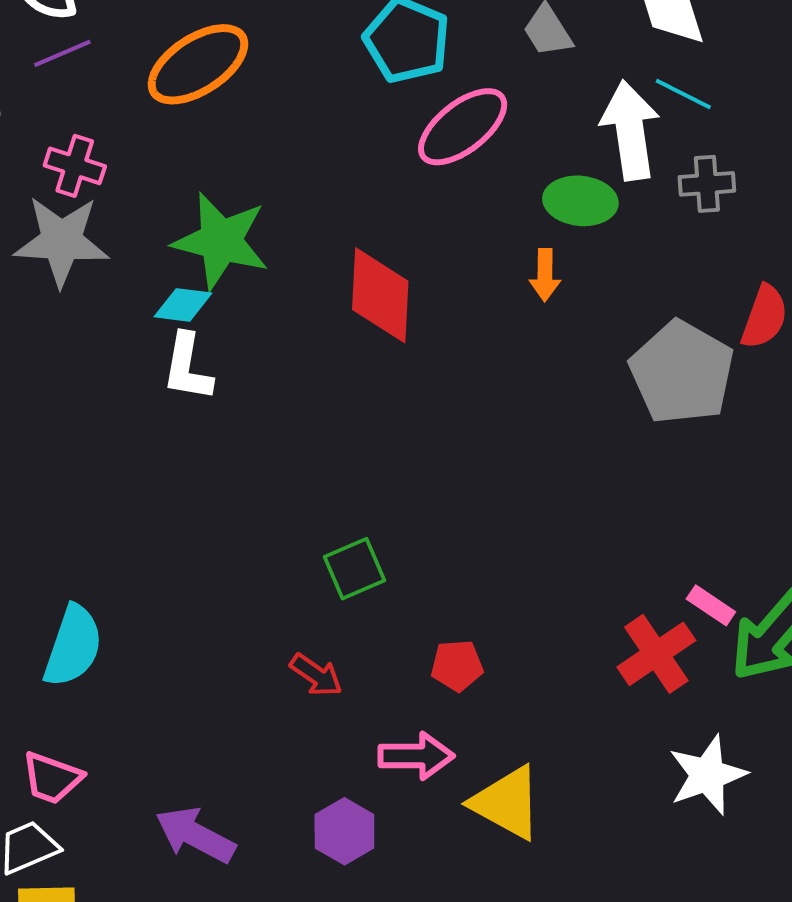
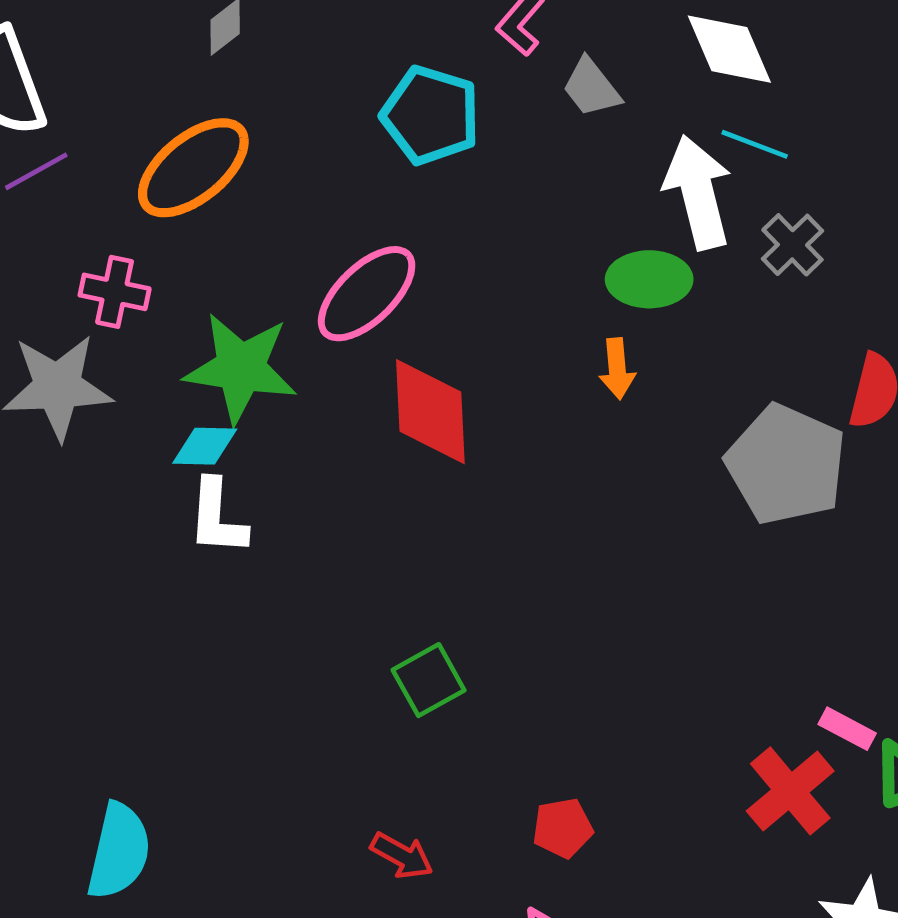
pink ellipse: (463, 127) -> (367, 294), moved
pink cross: (75, 166) -> (115, 292), moved
gray cross: (707, 184) -> (792, 245), turned -34
green square: (355, 569) -> (429, 680), moved

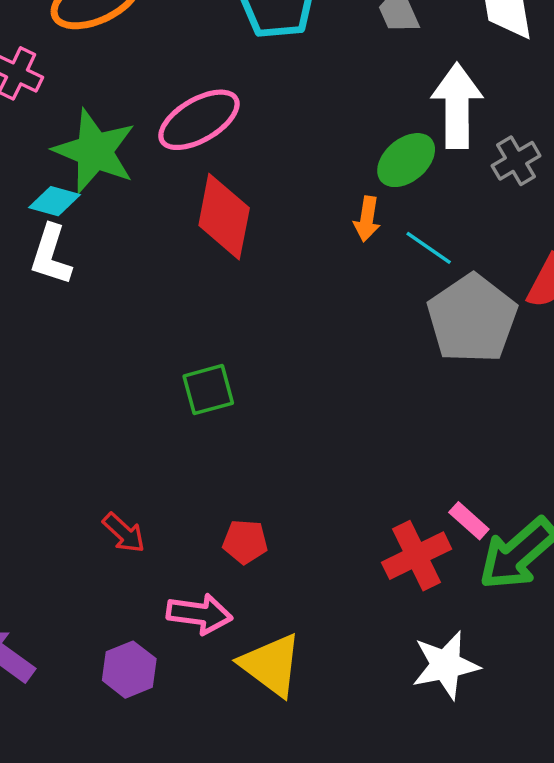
cyan line: (755, 144) -> (429, 248), moved
green ellipse: (649, 279) -> (406, 160), turned -54
green square: (429, 680) -> (208, 390), moved

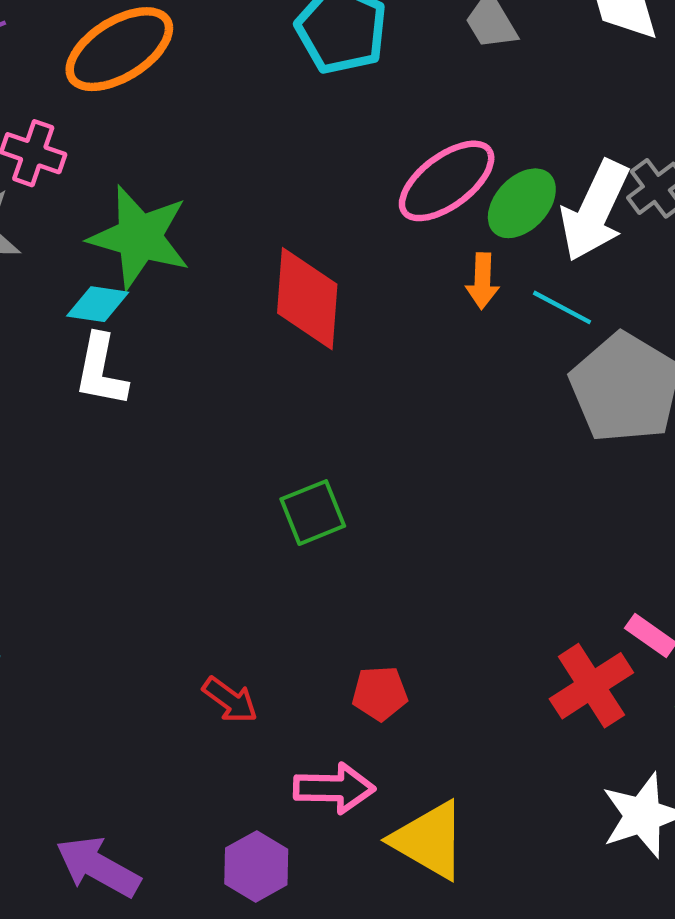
white arrow: (457, 106) -> (595, 211), moved, turned -148
pink ellipse: (199, 120) -> (447, 181), moved

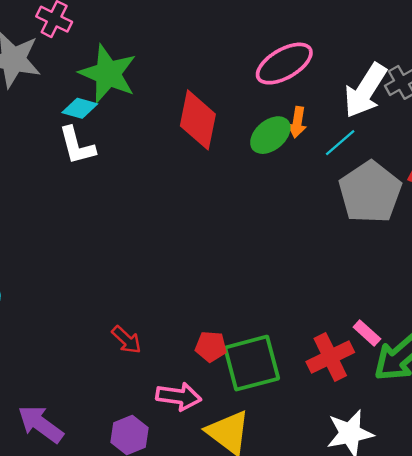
green ellipse: (522, 203) -> (270, 135), moved
cyan line: (562, 307) -> (340, 143), turned -76
white L-shape: (101, 370) -> (77, 146), turned -33
green square: (313, 513) -> (252, 363), moved, size x1.6

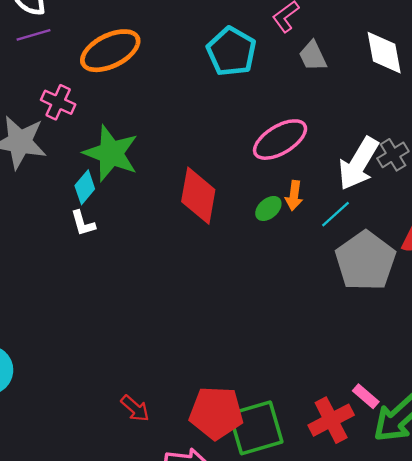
cyan diamond: (80, 108) -> (85, 187), turned -64
green ellipse: (270, 135) -> (268, 208), size x0.7
white L-shape: (77, 146) -> (83, 223), size x0.7
red pentagon: (211, 346) -> (216, 413), size x1.8

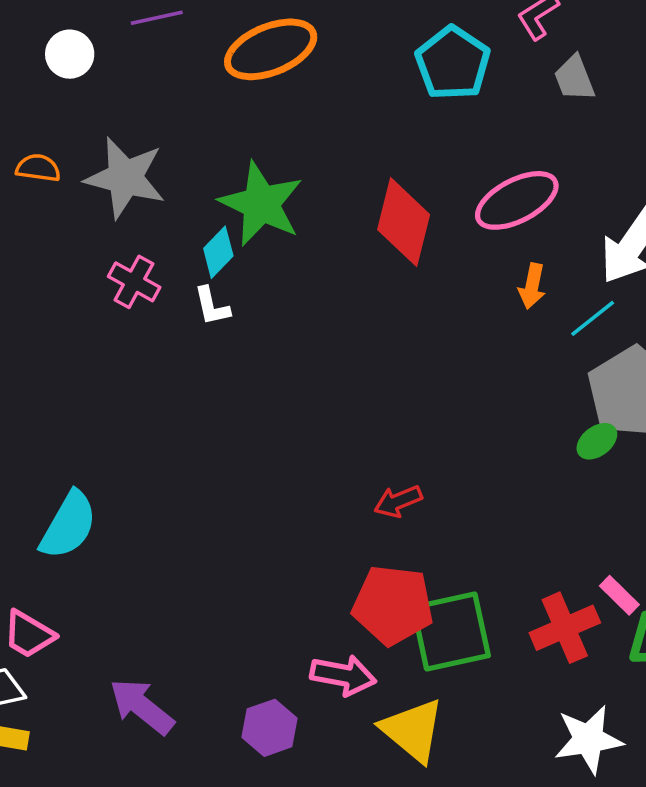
pink cross: (58, 102) -> (134, 282), moved
red diamond: (198, 196) -> (404, 222), moved
green ellipse: (268, 208) -> (597, 441), moved
red arrow: (135, 408) -> (398, 501), moved, turned 112

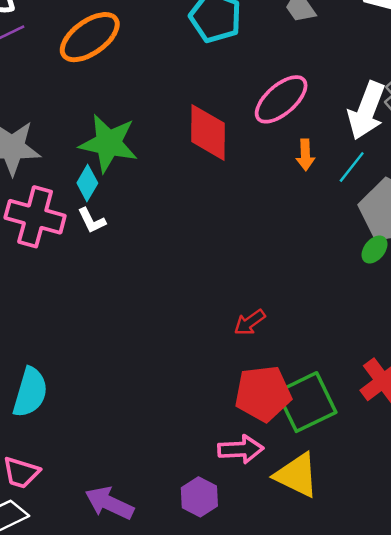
pink cross: (134, 282) -> (35, 217), size x1.6

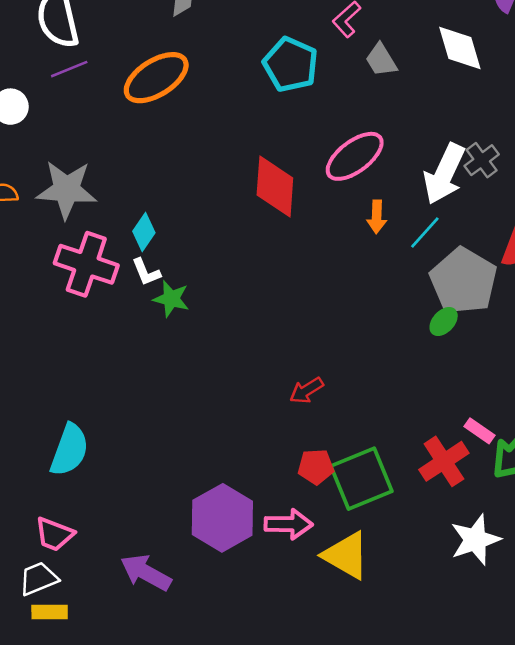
green star: (108, 143) -> (171, 299), moved, size x0.6
red pentagon: (263, 394) -> (316, 467), size x0.6
purple hexagon: (199, 497) -> (222, 518), moved, size x1.6

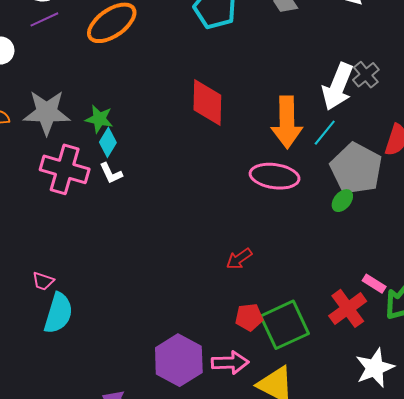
pink ellipse: (355, 156) -> (275, 176), moved, turned 48
orange arrow: (377, 217) -> (287, 122), size x2.0
green star: (171, 299) -> (99, 119), moved
pink trapezoid: (54, 534) -> (43, 281), moved, size x0.7

